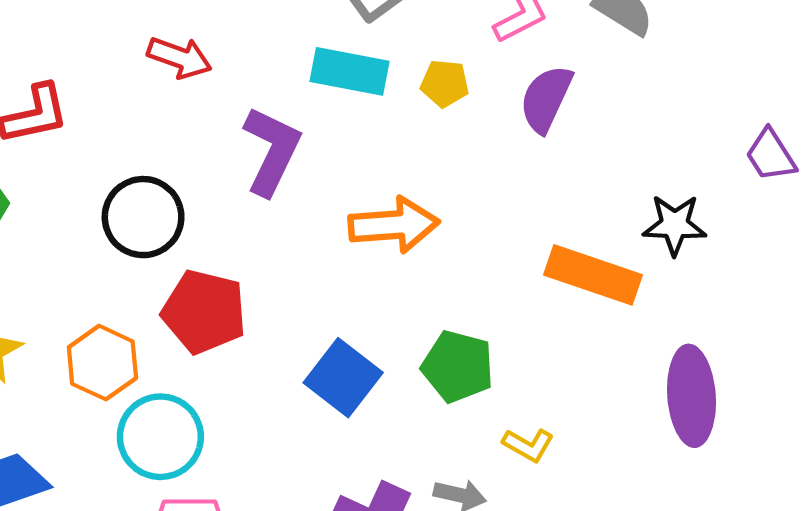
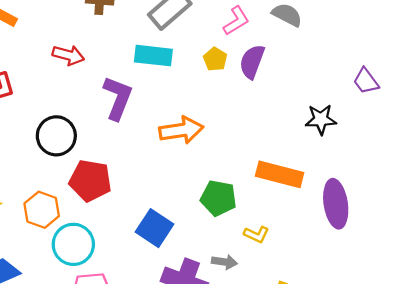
yellow pentagon: (445, 83) -> (215, 59), moved, turned 30
orange rectangle: (593, 275) -> (280, 174), moved
blue square: (343, 378) -> (155, 228), moved

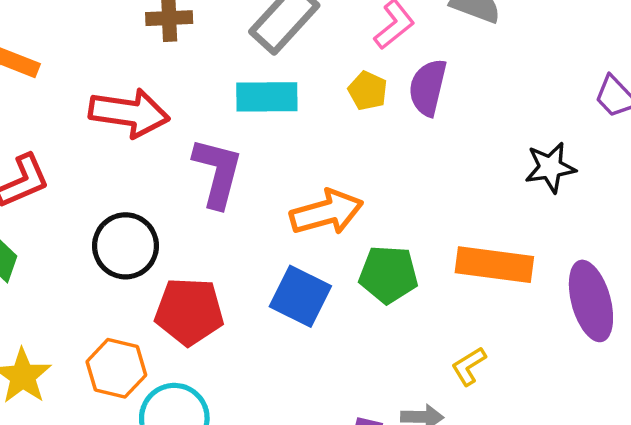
red arrow: (68, 55) -> (129, 113), size x1.5
green pentagon: (218, 198) -> (388, 274), moved
blue square: (155, 228) -> (300, 296), moved
yellow L-shape: (256, 234) -> (469, 366), turned 130

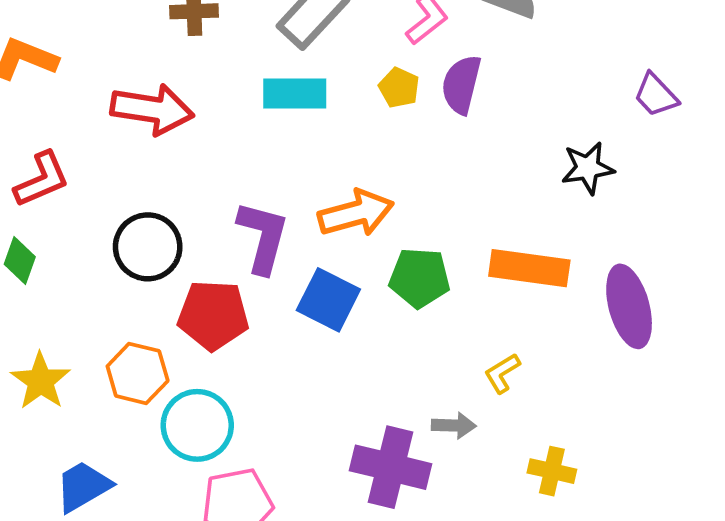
purple L-shape: (217, 173) -> (263, 237), moved

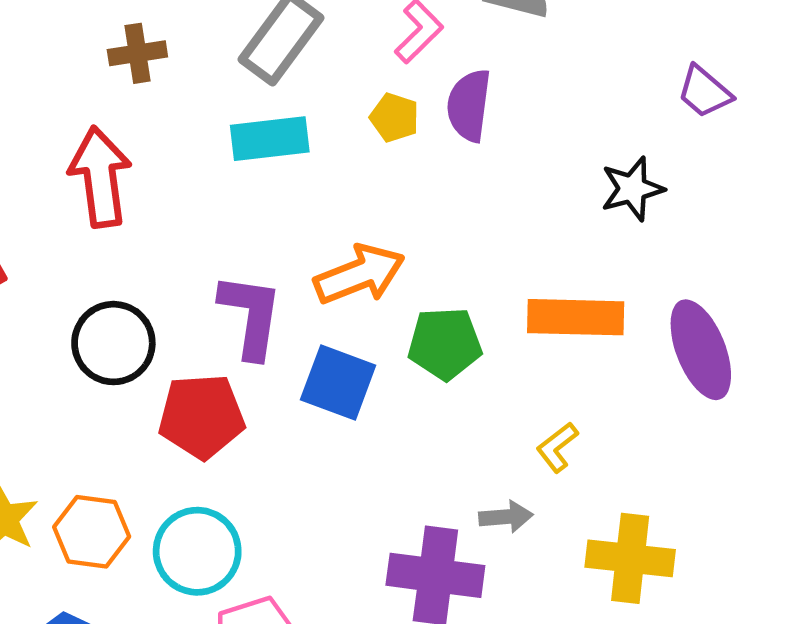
red arrow: (152, 109) -> (100, 177), turned -100
orange hexagon: (138, 373) -> (92, 532), moved
yellow cross: (552, 471) -> (630, 558), size x1.5

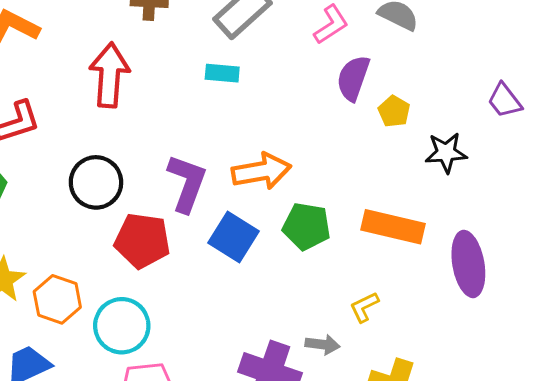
yellow pentagon: (394, 117) -> (394, 111), moved
cyan rectangle: (270, 139) -> (222, 73), size x0.7

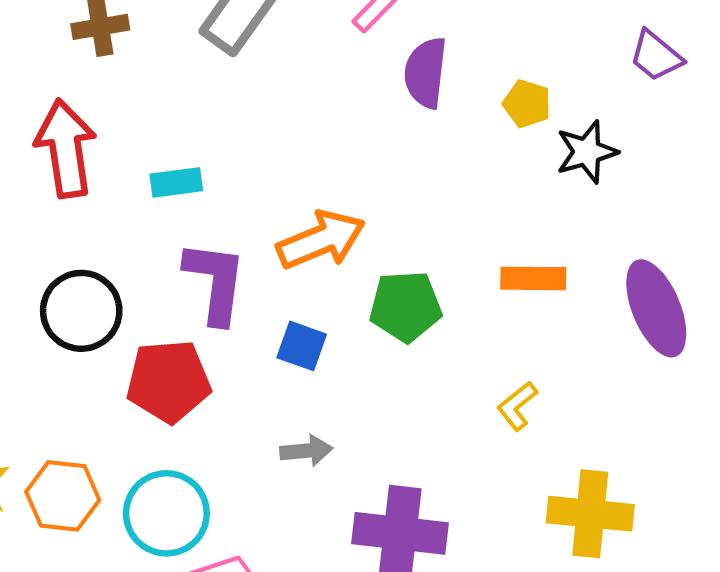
cyan rectangle: (222, 73) -> (176, 182), moved
yellow pentagon: (394, 111) -> (527, 104), moved
orange rectangle: (393, 227) -> (533, 278), size x0.7
blue square: (234, 237) -> (302, 346), size x0.7
gray arrow: (323, 344) -> (306, 451), moved

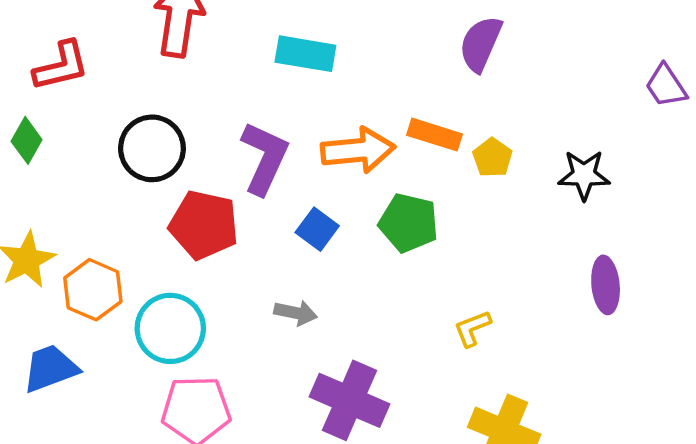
yellow pentagon: (527, 104) -> (492, 158), moved
black star: (587, 152) -> (584, 175), moved
cyan rectangle: (176, 182) -> (305, 54), moved, size x1.4
orange rectangle: (533, 278) -> (434, 135), moved
purple ellipse: (656, 308) -> (606, 285), size x0.7

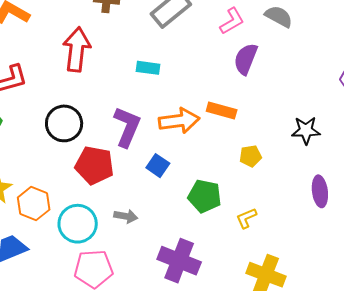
cyan rectangle: (305, 54) -> (148, 68), size x0.7
yellow pentagon: (492, 158) -> (251, 156), moved, turned 30
green pentagon: (409, 223) -> (205, 196), moved
gray arrow: (296, 313) -> (126, 216), moved

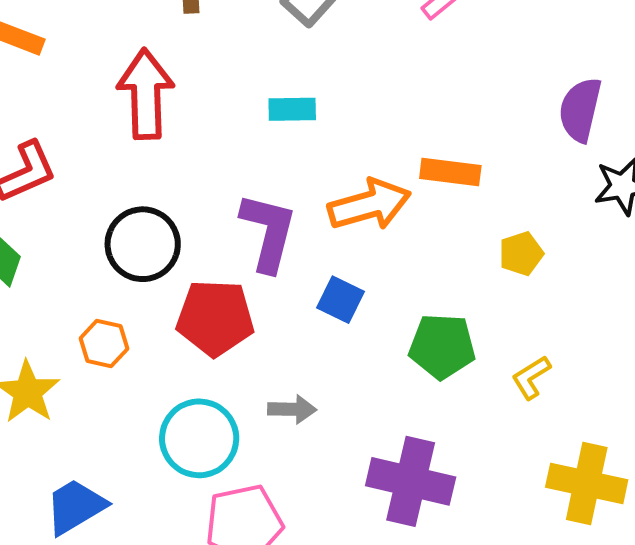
purple semicircle: (246, 59) -> (580, 110), moved
orange hexagon: (34, 204) -> (104, 344), moved, size x0.7

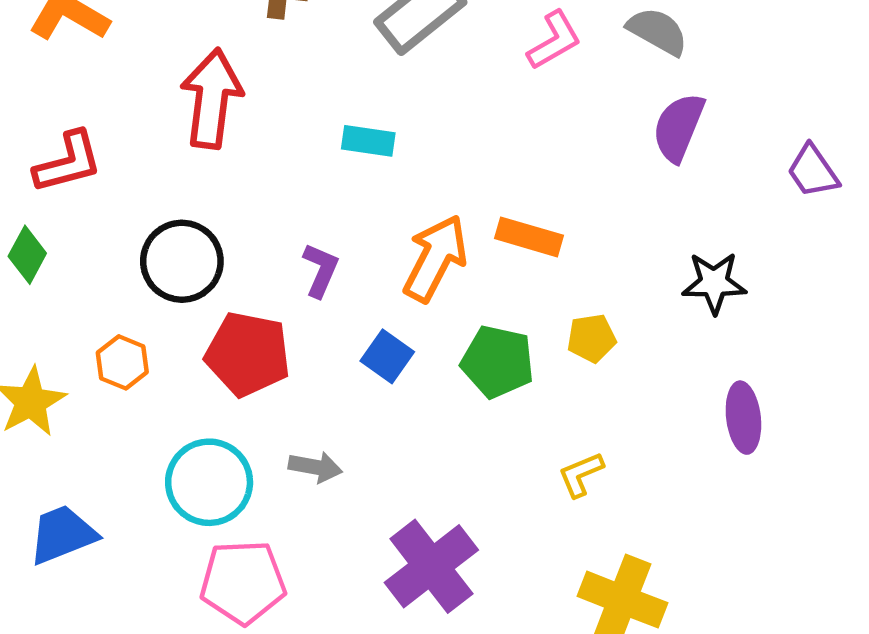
purple semicircle: (580, 110) -> (679, 127), moved
orange arrow: (369, 205) -> (435, 258), turned -56
purple L-shape: (268, 232) -> (321, 270), size x0.6
green pentagon: (442, 346) -> (498, 362), moved
purple cross: (411, 481) -> (431, 566), turned 30

